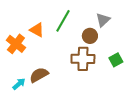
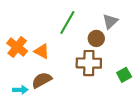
orange triangle: (37, 30) -> (42, 51), moved
green square: (116, 60) -> (124, 75), moved
cyan arrow: (19, 84) -> (20, 90), turned 40

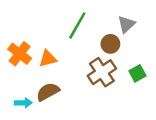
orange triangle: (42, 51) -> (48, 59), turned -42
brown cross: (89, 63) -> (102, 72), turned -35
green square: (124, 75) -> (137, 73), moved

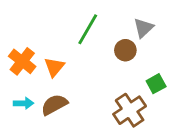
orange triangle: (48, 59) -> (54, 67), turned -36
brown cross: (102, 72) -> (130, 110), moved
cyan arrow: (23, 103) -> (24, 103), moved

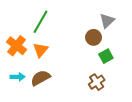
green line: (88, 29) -> (40, 22), moved
green square: (156, 84) -> (106, 56), moved
brown cross: (130, 110) -> (97, 82), size x0.7

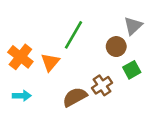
green line: (40, 22) -> (74, 35), moved
brown semicircle: (40, 78) -> (75, 97), moved
brown cross: (97, 82) -> (102, 85), moved

